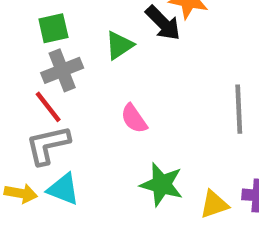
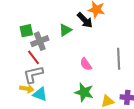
green square: (53, 28) -> (26, 31), moved
pink semicircle: (134, 119) -> (86, 64), moved
yellow arrow: (21, 193) -> (27, 89), moved

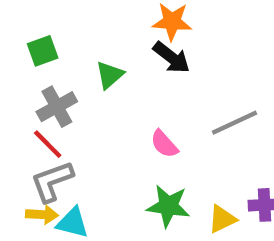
black arrow: (85, 20) -> (172, 57), moved
green square: (26, 31) -> (43, 51), moved
gray line: (119, 59) -> (234, 123), turned 75

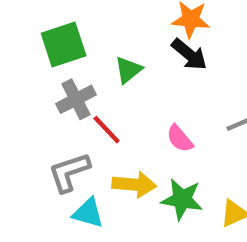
green square: (43, 51) -> (64, 44), size x1.5
red line: (48, 144) -> (107, 130), moved
yellow arrow: (42, 215) -> (134, 184), moved, size x1.4

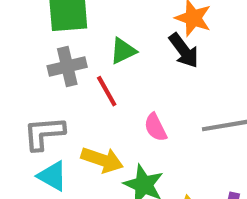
red line: (107, 130) -> (107, 91), moved

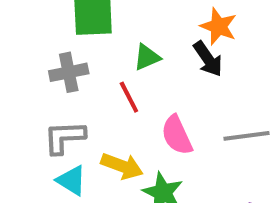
gray cross: (67, 66) -> (69, 72), moved
pink semicircle: (155, 127) -> (177, 135), size x1.4

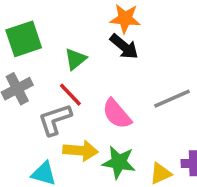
gray L-shape: (64, 137) -> (55, 120), moved

